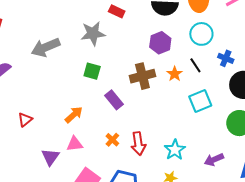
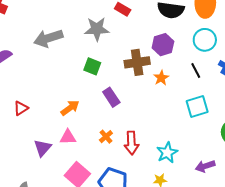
orange star: (175, 74) -> (161, 78), moved
brown cross: (142, 76) -> (137, 62), moved

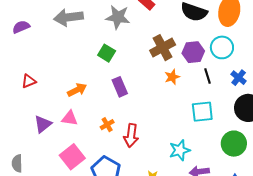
purple hexagon: (163, 45) -> (193, 52), moved
brown cross: (137, 62) -> (163, 48), moved, turned -30
cyan star: (167, 153) -> (180, 150), moved

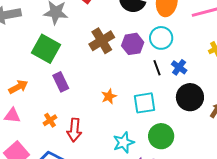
green square: (107, 53) -> (46, 49), size x1.6
black line: (208, 76) -> (157, 68), moved
orange star: (172, 77) -> (109, 96), moved
green circle: (234, 144) -> (161, 136), moved

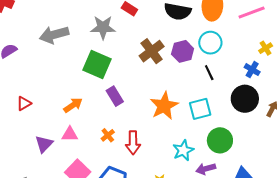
blue cross: (179, 67) -> (252, 70), moved
orange star: (109, 96) -> (164, 106), size x1.8

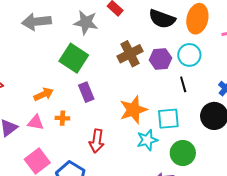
orange cross: (108, 135) -> (62, 118), moved, turned 32
cyan star: (183, 150) -> (147, 140), moved

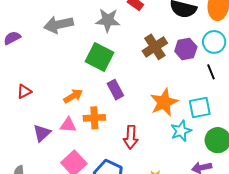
orange cross: (62, 118) -> (94, 118), size x1.5

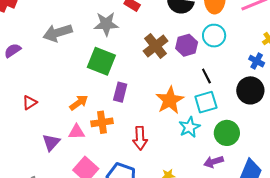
black line: (211, 72) -> (206, 76), moved
purple rectangle: (115, 90) -> (120, 92), turned 48

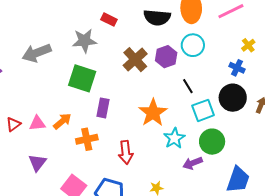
cyan square: (206, 102) -> (203, 110), moved
pink triangle: (77, 132) -> (37, 123), moved
purple arrow: (214, 162) -> (193, 163), moved

